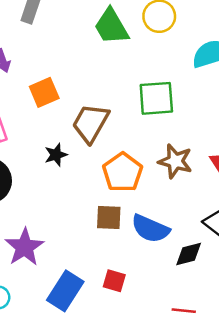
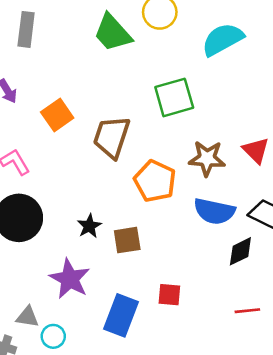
black star: (56, 155) -> (89, 226), moved
brown square: (109, 217) -> (127, 240), moved
blue semicircle: (150, 229) -> (214, 211), moved

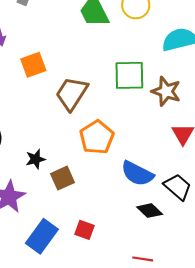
brown star: (207, 158) -> (166, 91), moved
brown square: (127, 240) -> (63, 178), turned -30
black diamond: (240, 251) -> (150, 211), turned 55

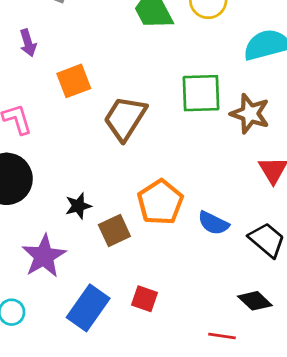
orange pentagon: (97, 137) -> (160, 202), moved
blue semicircle: (137, 174) -> (213, 223), size x0.7
black diamond: (150, 211) -> (255, 301), moved

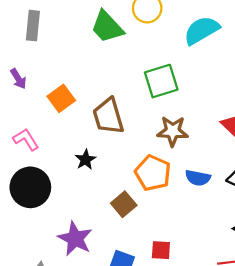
brown star: (250, 114) -> (173, 131), moved
brown trapezoid: (125, 118) -> (108, 116), turned -33
black star: (78, 206) -> (86, 160), moved

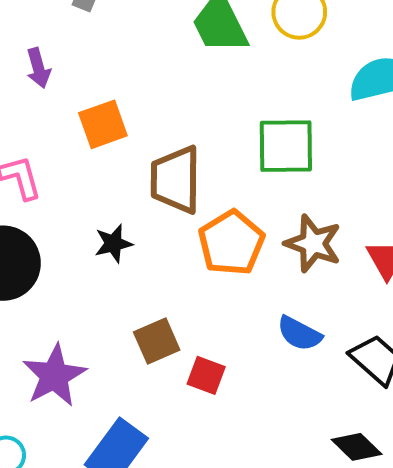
brown star: (173, 131) -> (313, 243), moved
orange pentagon: (153, 173) -> (231, 243), moved
red square: (161, 250) -> (206, 375), moved

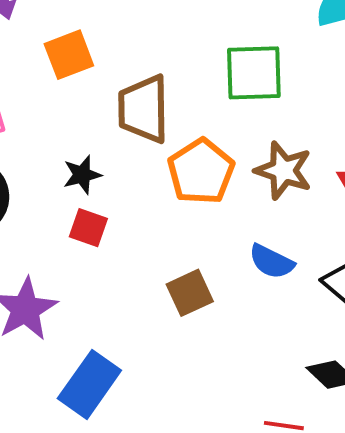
brown square: (157, 341) -> (190, 293), moved
red square: (206, 375) -> (88, 228), moved

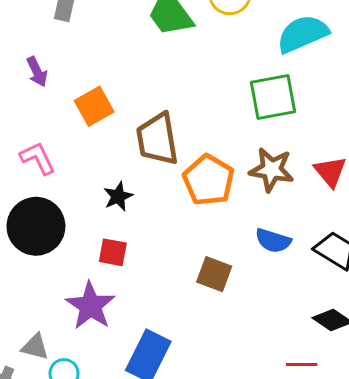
green square: (254, 73) -> (273, 97), moved
red square: (88, 228) -> (113, 252), moved
brown square: (190, 293) -> (214, 274), turned -36

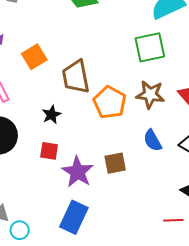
blue semicircle: (273, 241) -> (153, 140), turned 45
brown square: (214, 274) -> (115, 163), turned -30
purple star: (90, 306) -> (78, 172), moved

